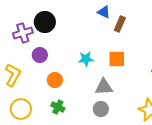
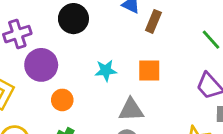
black circle: (45, 22) -> (73, 19), moved
purple circle: (40, 55) -> (41, 65), size x1.5

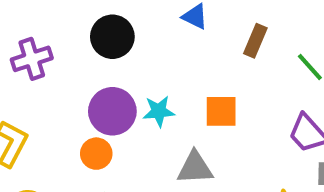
brown rectangle: (153, 21) -> (255, 41), moved
purple circle: (41, 65) -> (112, 111), moved

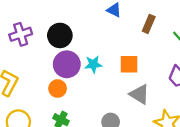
black circle: (112, 37) -> (60, 35), moved
gray triangle: (195, 168) -> (139, 94), moved, turned 35

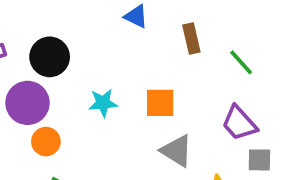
brown rectangle: (149, 24) -> (191, 38), turned -36
purple circle: (67, 64) -> (28, 103), moved

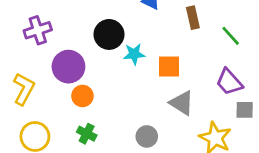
black circle: (50, 57) -> (109, 34), moved
cyan star: (103, 103) -> (134, 54), moved

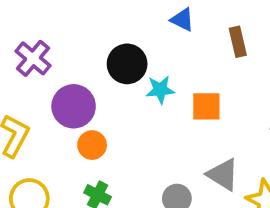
purple cross: (38, 30) -> (33, 58), turned -32
gray triangle: (182, 103) -> (223, 175), moved

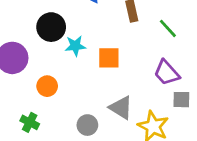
orange circle: (92, 145) -> (47, 86), moved

